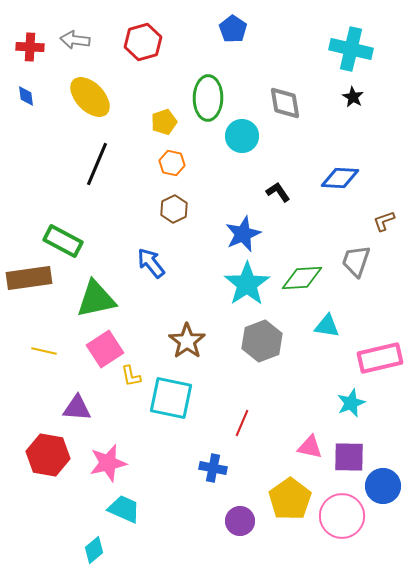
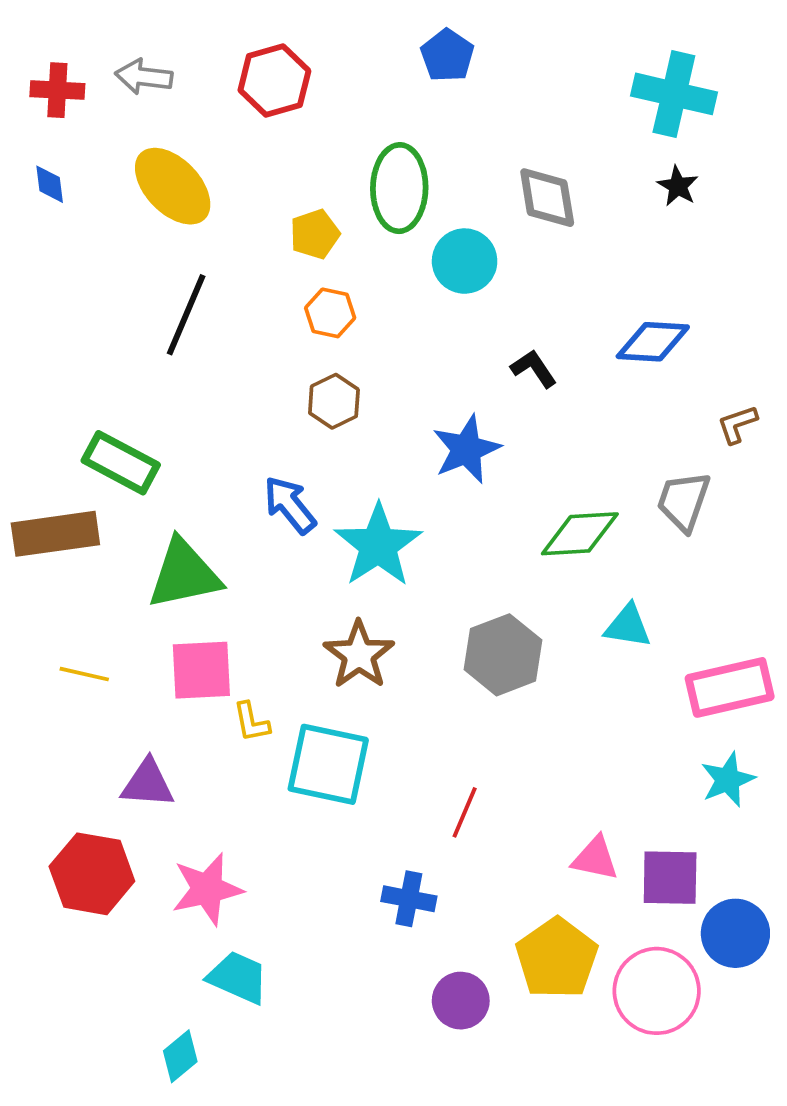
cyan star: (247, 284) -> (378, 545), moved
pink square: (105, 349) -> (201, 670), turned 30
cyan star: (351, 403) -> (728, 780), moved

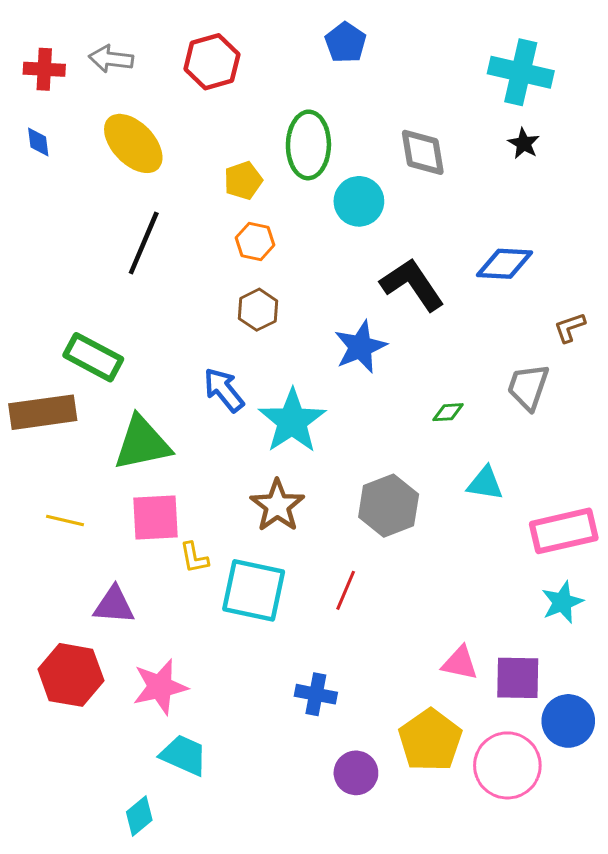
black L-shape: (534, 369) -> (412, 284), size x1.8
green diamond: (580, 534) -> (448, 412), size x0.5
red line: (465, 812) -> (346, 590), moved

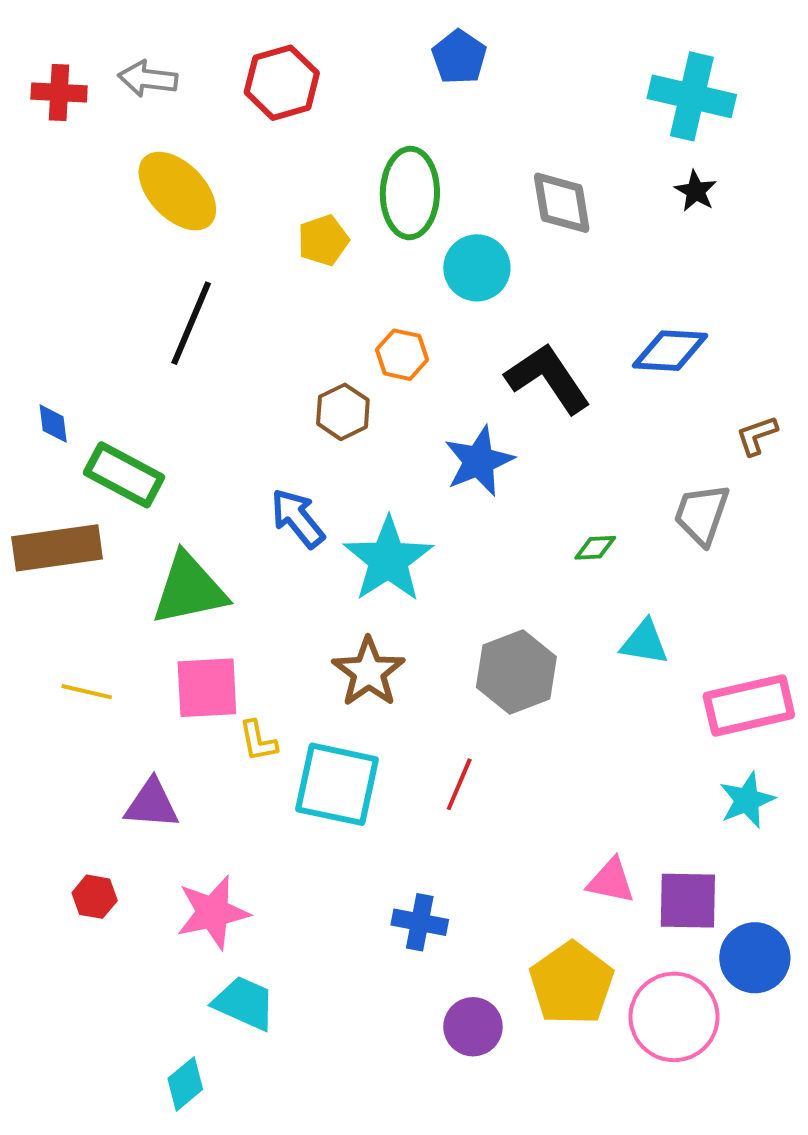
blue diamond: (38, 142) -> (53, 424), moved
orange hexagon: (255, 241) -> (402, 355), moved
red hexagon: (71, 675) -> (95, 897), size x0.5

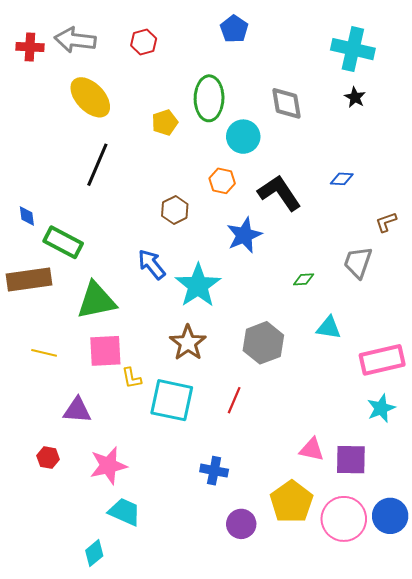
gray arrow: (148, 79) -> (75, 40), size x1.4
red hexagon: (282, 83) -> (144, 42), size x0.7
blue diamond: (670, 351) -> (342, 179), size x0.6
orange hexagon: (402, 355) -> (222, 181), moved
blue circle: (755, 958) -> (390, 516), moved

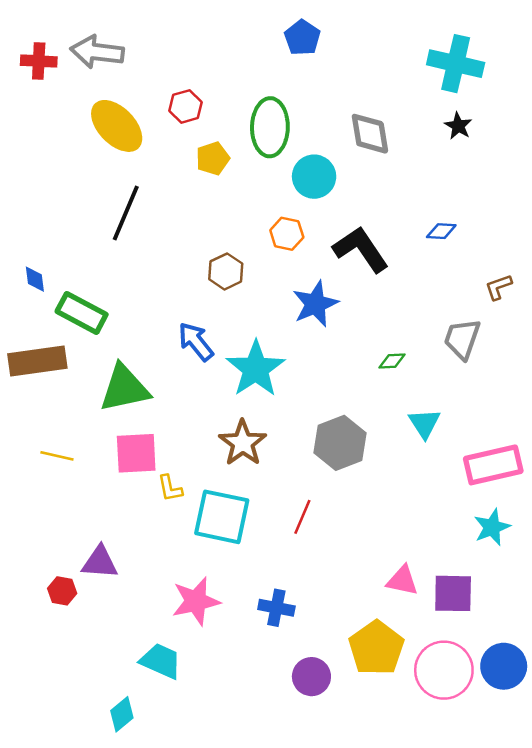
red hexagon: (144, 42) -> (185, 106), moved
cyan triangle: (329, 328) -> (424, 423), turned 48
purple triangle: (77, 410) -> (100, 562), moved
pink star: (108, 466) -> (196, 601), moved

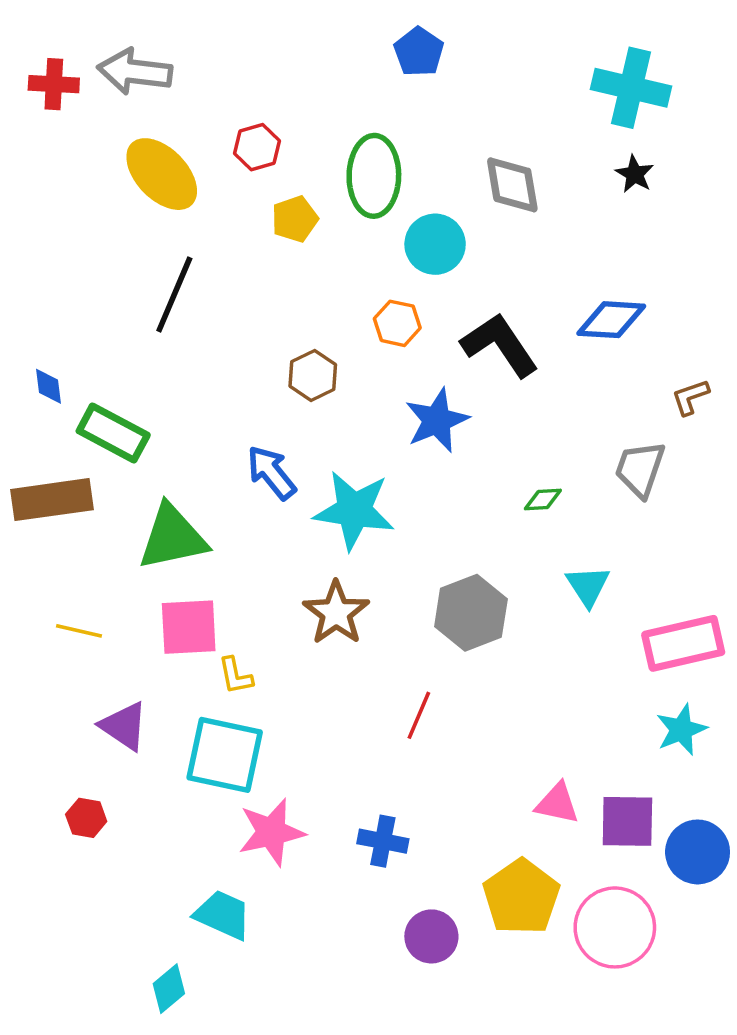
blue diamond: (441, 231) -> (611, 320), size x1.6
cyan star: (256, 369) -> (354, 510), turned -30
cyan square: (222, 517) -> (225, 755), moved
purple triangle: (100, 562) -> (124, 726), moved, turned 30
blue circle: (504, 666) -> (698, 852), moved

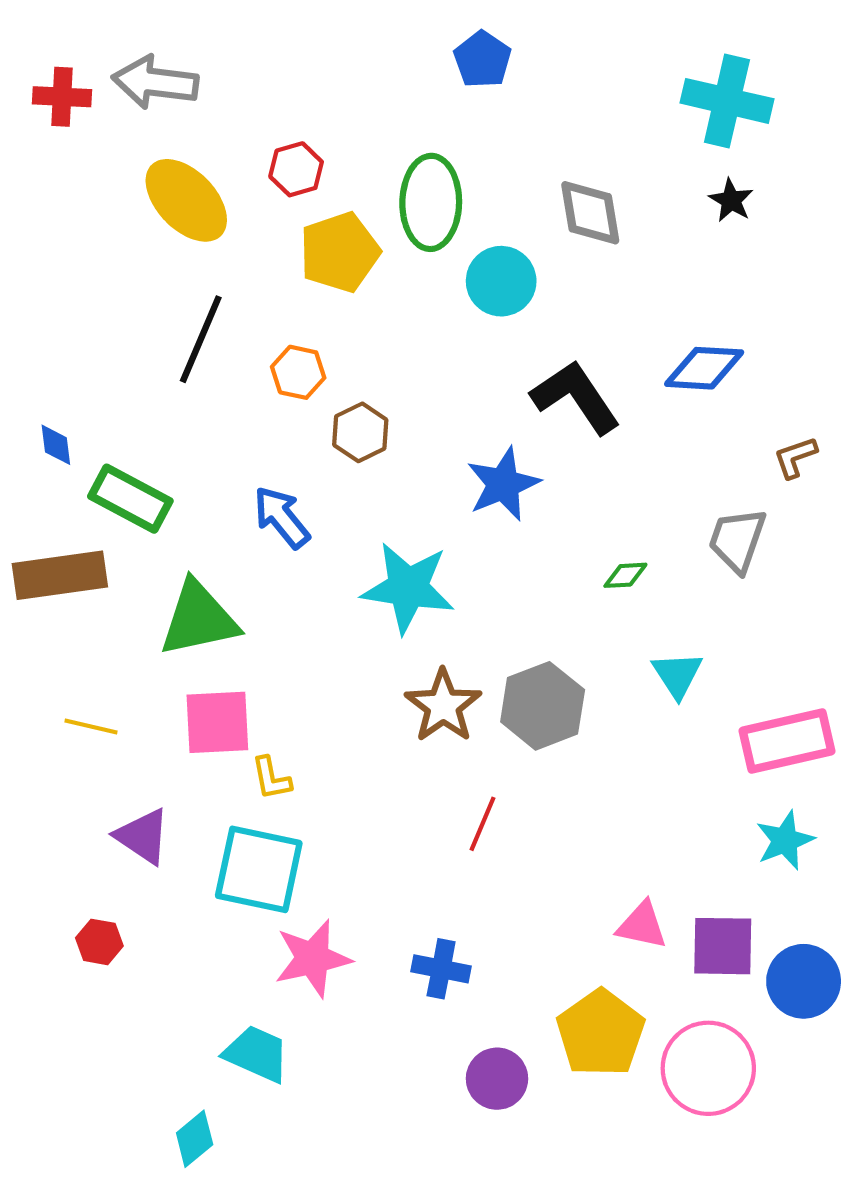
yellow pentagon: (295, 219) -> (340, 252), size x1.5
orange hexagon: (397, 323) -> (298, 372), moved
blue arrow: (271, 473) -> (282, 517), moved
brown star: (336, 613) -> (443, 706), moved

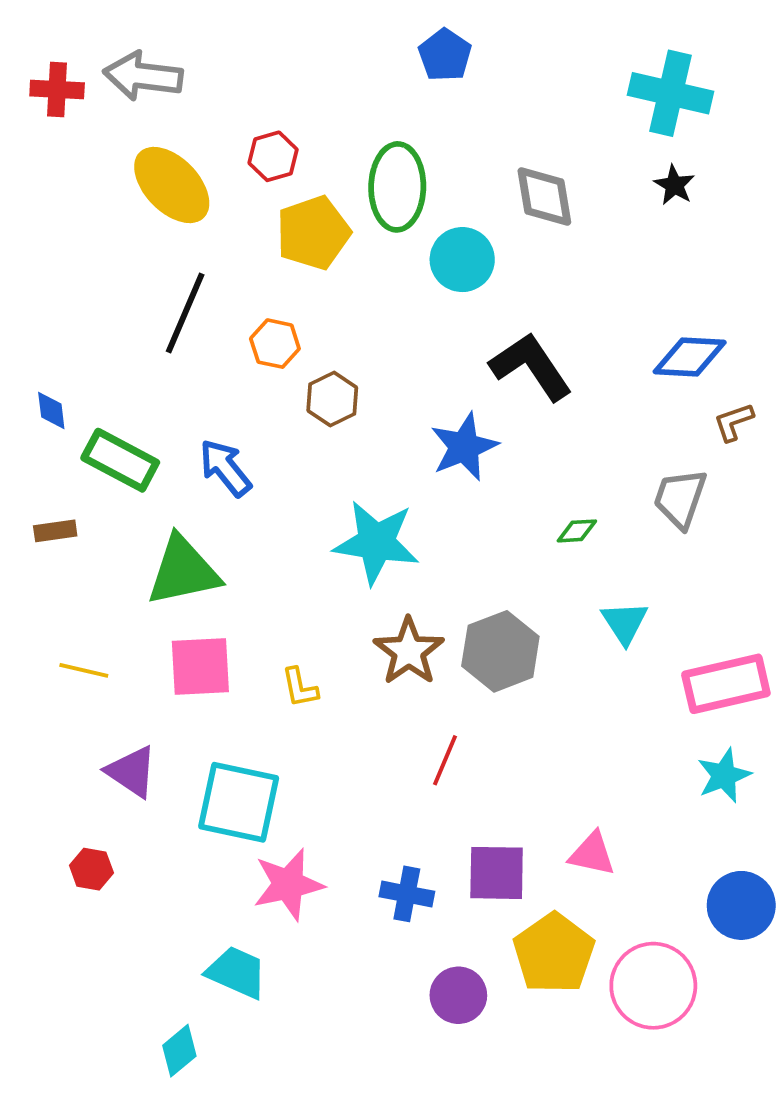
blue diamond: (704, 368) -> (690, 357), moved
blue arrow: (282, 517) -> (225, 468), moved
brown rectangle: (60, 575) -> (55, 531), size x0.5
yellow L-shape: (271, 778) -> (300, 688), moved
purple square: (723, 946) -> (497, 873), moved

